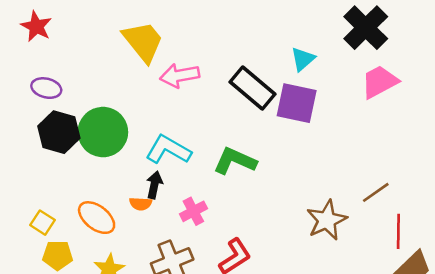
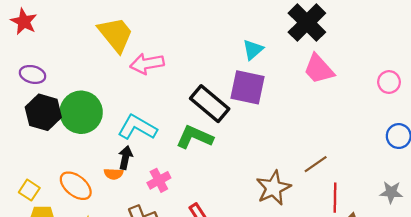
pink trapezoid: (380, 82) -> (319, 69), turned -104
black rectangle: (253, 88) -> (210, 104), moved

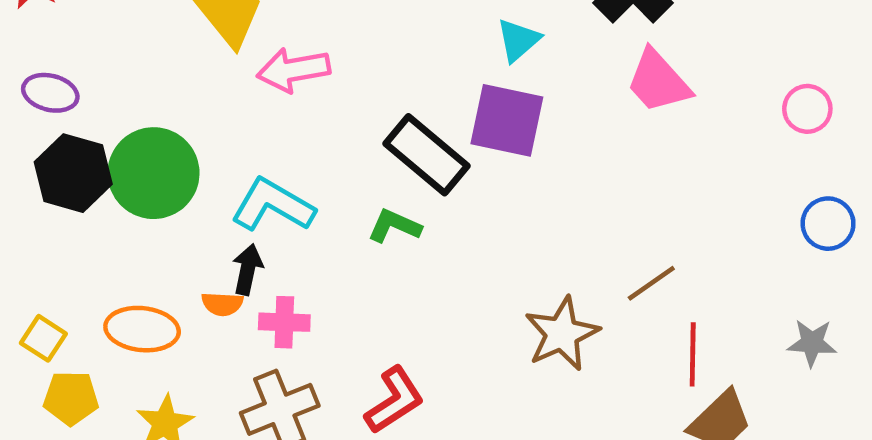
green L-shape: (195, 137) -> (394, 226), size x0.7
pink cross: (159, 180) -> (284, 322), moved, turned 30
orange ellipse: (76, 186) -> (142, 329), turned -32

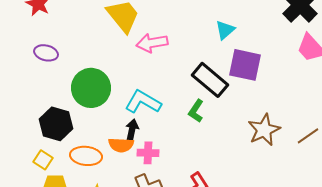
cyan triangle: (518, 40) -> (225, 30), moved
black hexagon: (73, 173) -> (56, 124), moved
green L-shape: (394, 226) -> (196, 111), turned -80
orange semicircle: (222, 304) -> (121, 145), size x1.4
brown star: (562, 334) -> (264, 130), moved

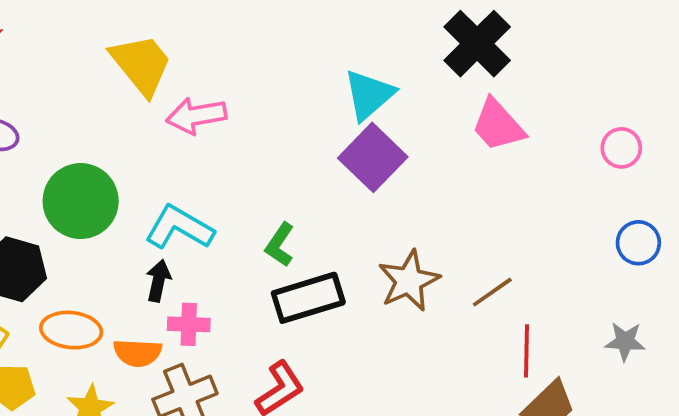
cyan triangle: (225, 30) -> (369, 95), moved, size x1.4
purple square: (245, 65) -> (373, 157), turned 32
black rectangle: (210, 80) -> (308, 298), moved, turned -57
orange semicircle: (121, 145) -> (138, 353), moved

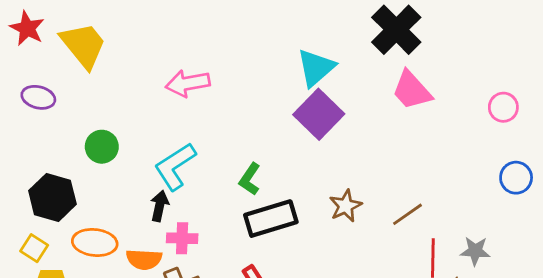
yellow trapezoid: (141, 64) -> (83, 45), moved
green circle: (81, 201) -> (102, 147), size x0.6
cyan L-shape: (179, 228) -> (175, 166), turned -63
brown star: (409, 281) -> (346, 206), size x0.7
gray star: (625, 341) -> (475, 251), moved

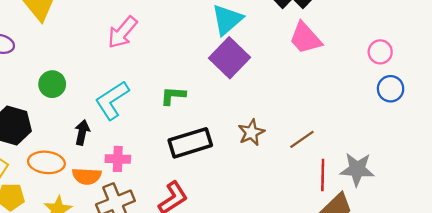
pink arrow: (188, 83) -> (122, 32), turned -40
blue circle: (516, 178) -> (391, 89), moved
green L-shape: (250, 179) -> (173, 96), moved, turned 60
black arrow: (160, 206) -> (82, 132), moved
gray star: (475, 251) -> (357, 169), size x1.4

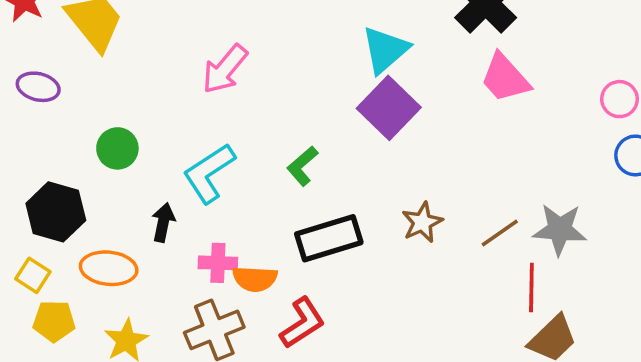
green L-shape: (173, 96) -> (302, 166), turned -45
gray star: (357, 169) -> (560, 229), moved
orange semicircle: (87, 176) -> (255, 279), moved

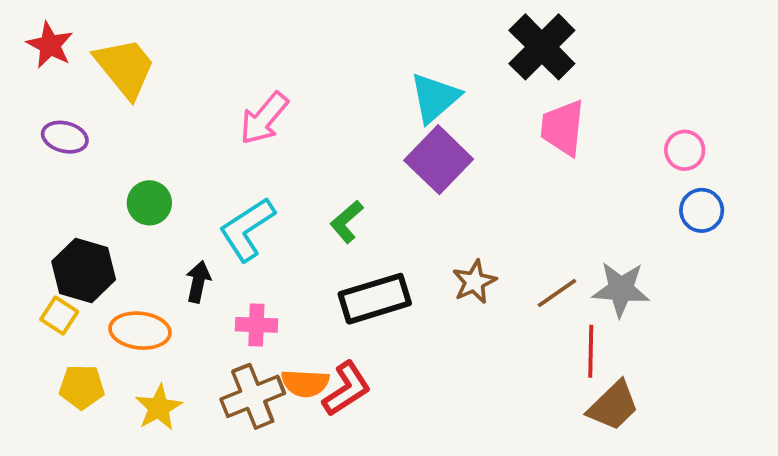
pink trapezoid: (505, 78) -> (563, 128), turned 48
yellow square: (33, 275) -> (59, 316), moved
orange semicircle: (255, 279) -> (305, 383), moved

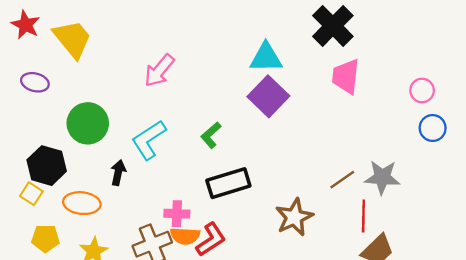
cyan triangle: (435, 98) -> (266, 58), turned 40
green circle: (149, 203) -> (88, 123), size x1.5
brown star: (474, 282) -> (294, 217), moved, size x1.4
pink cross: (256, 325) -> (177, 214), moved

